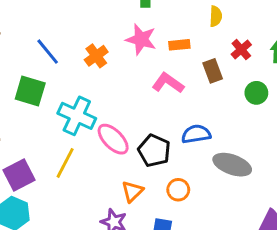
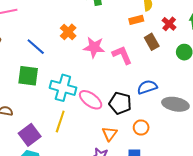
pink star: (141, 39) -> (94, 47), moved
orange rectangle: (179, 45) -> (136, 20), moved
orange cross: (96, 56) -> (68, 32), moved
pink L-shape: (168, 83) -> (122, 55), turned 40

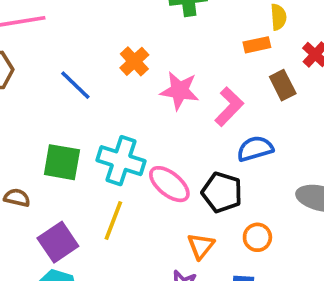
pink L-shape: (122, 55) -> (229, 107), turned 65
green square: (28, 76) -> (62, 162), moved
blue semicircle: (147, 87) -> (255, 149), moved

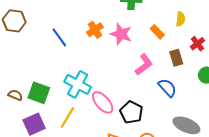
orange rectangle: (257, 45) -> (157, 32), moved, turned 48
pink star: (180, 91) -> (121, 34), moved
blue semicircle: (255, 149) -> (167, 88), moved, turned 54
green square: (62, 162) -> (39, 93), moved

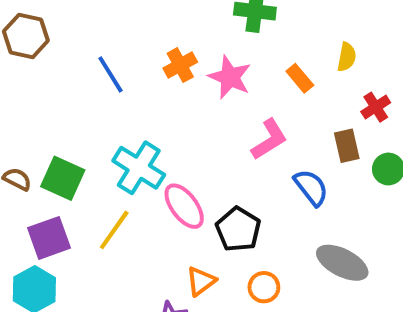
brown rectangle: (176, 58) -> (347, 146), moved

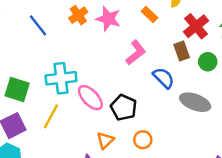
red cross: (376, 107) -> (196, 26), size x1.5
cyan cross: (139, 168) -> (61, 78), turned -32
gray ellipse: (342, 263) -> (195, 102), moved

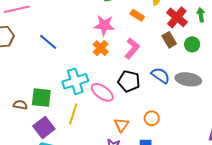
orange cross: (78, 15) -> (101, 48), moved
blue semicircle: (164, 78) -> (160, 75), moved
black pentagon: (124, 107) -> (129, 81), moved

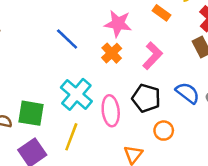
blue line: (48, 42) -> (67, 39), moved
cyan cross: (75, 81) -> (76, 94), turned -35
pink ellipse: (102, 92) -> (111, 111), turned 45
orange circle: (152, 118) -> (164, 131), moved

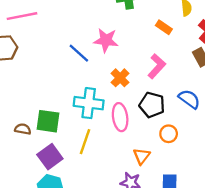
pink star: (118, 24) -> (106, 40), moved
orange cross: (112, 53) -> (120, 78), moved
cyan cross: (76, 94) -> (89, 103), turned -32

